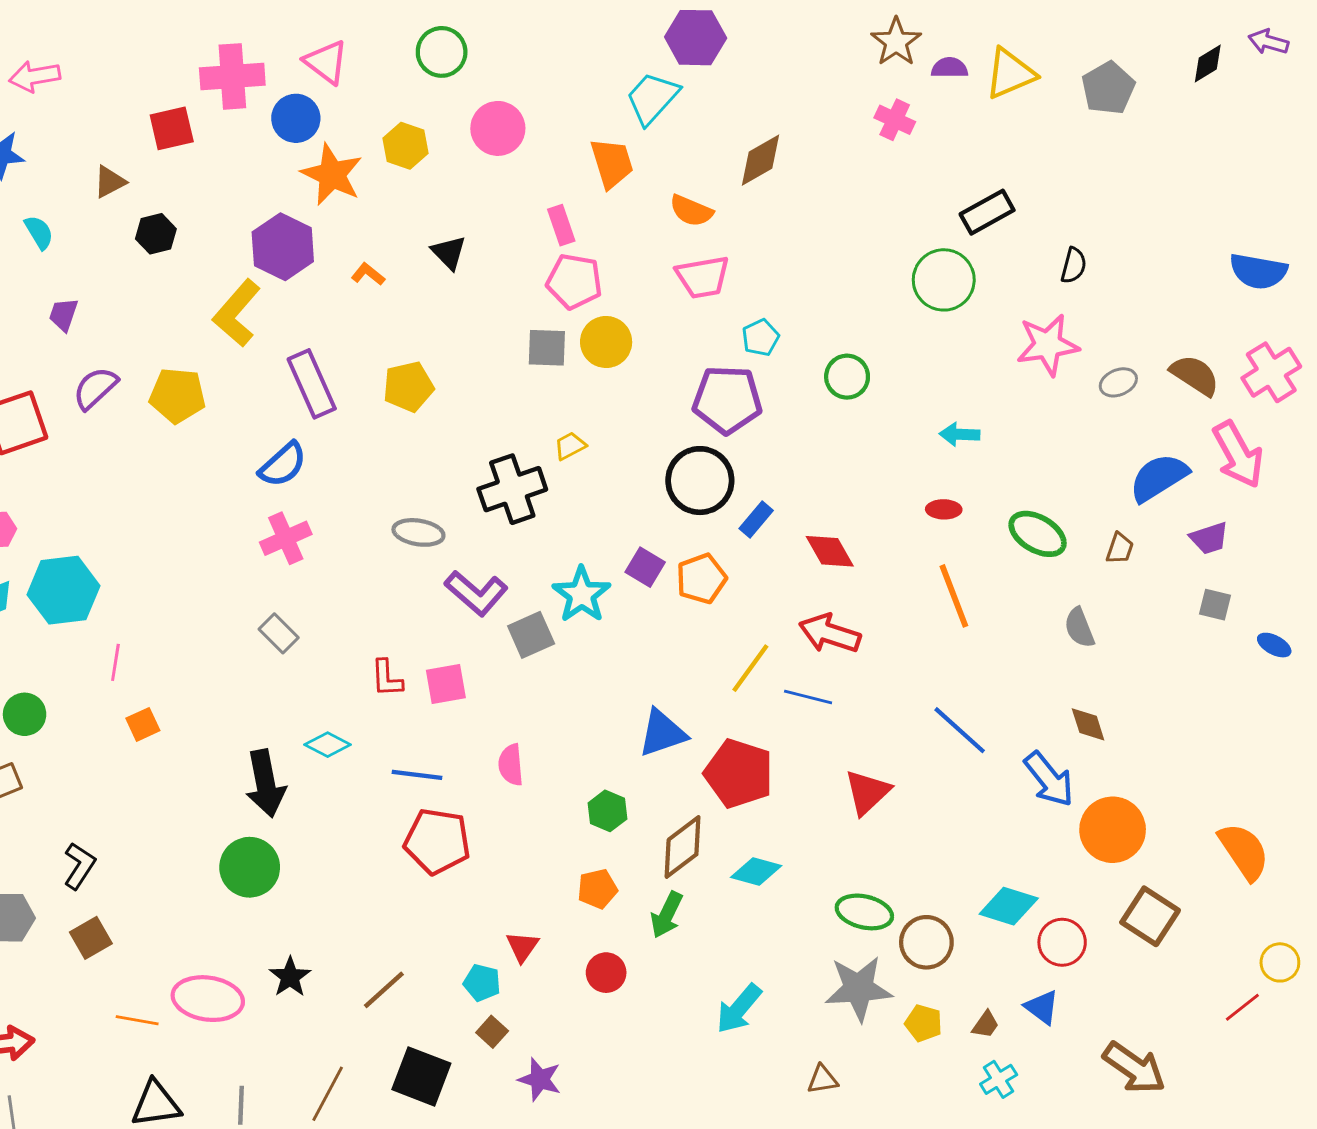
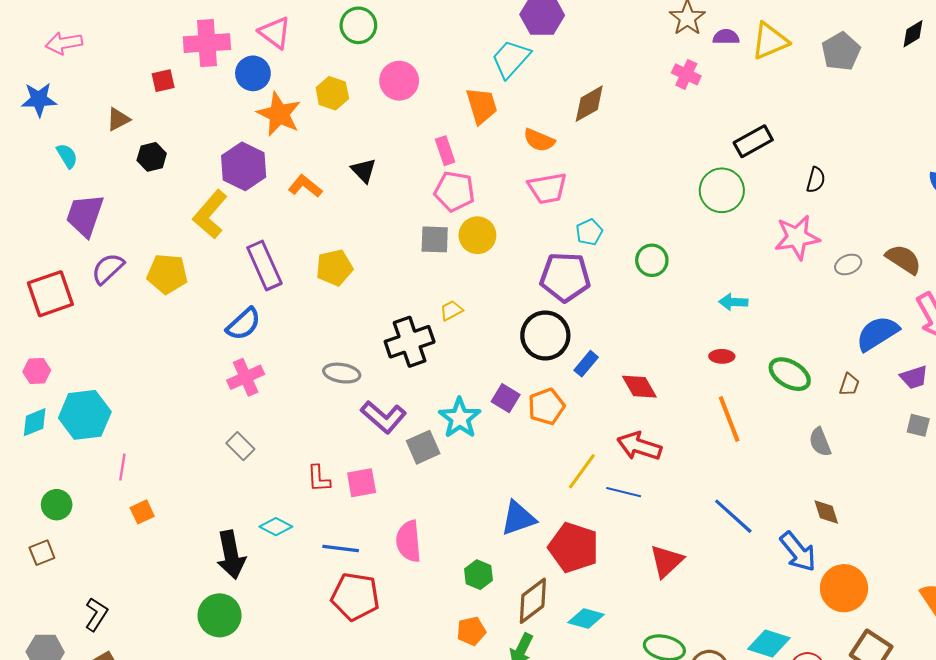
red square: (172, 128) -> (163, 81), size x0.7
orange L-shape: (368, 274) -> (305, 186), size x1.4
purple trapezoid: (64, 315) -> (85, 215), size x1.8
pink semicircle: (511, 765) -> (409, 541), size x1.4

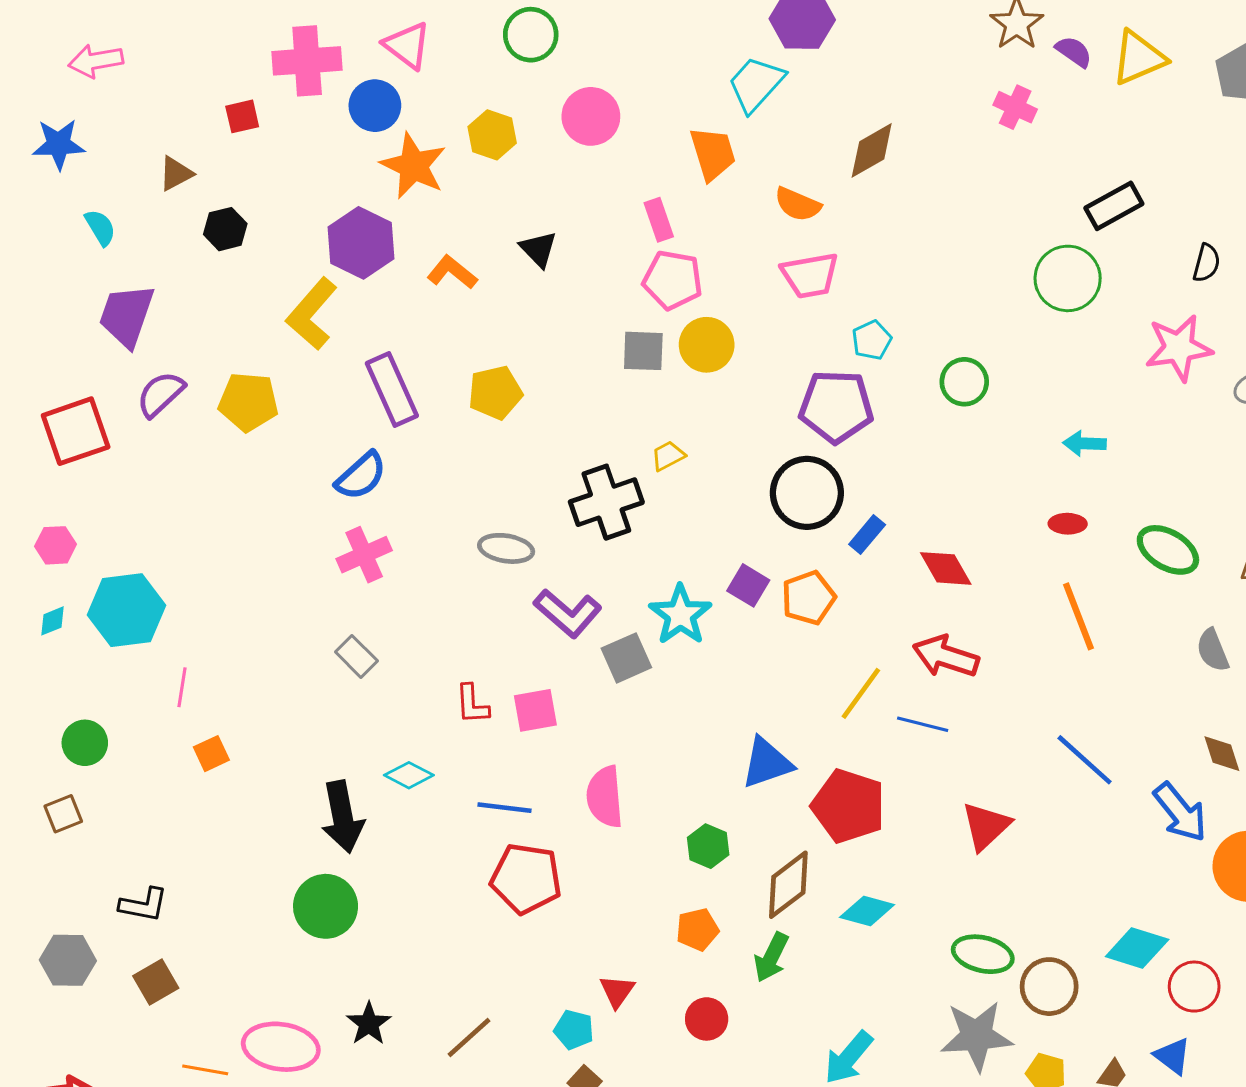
purple semicircle: (726, 37) -> (1074, 52), turned 35
cyan diamond: (35, 422) -> (52, 621), size x0.7
black L-shape: (96, 614) -> (143, 905), turned 68

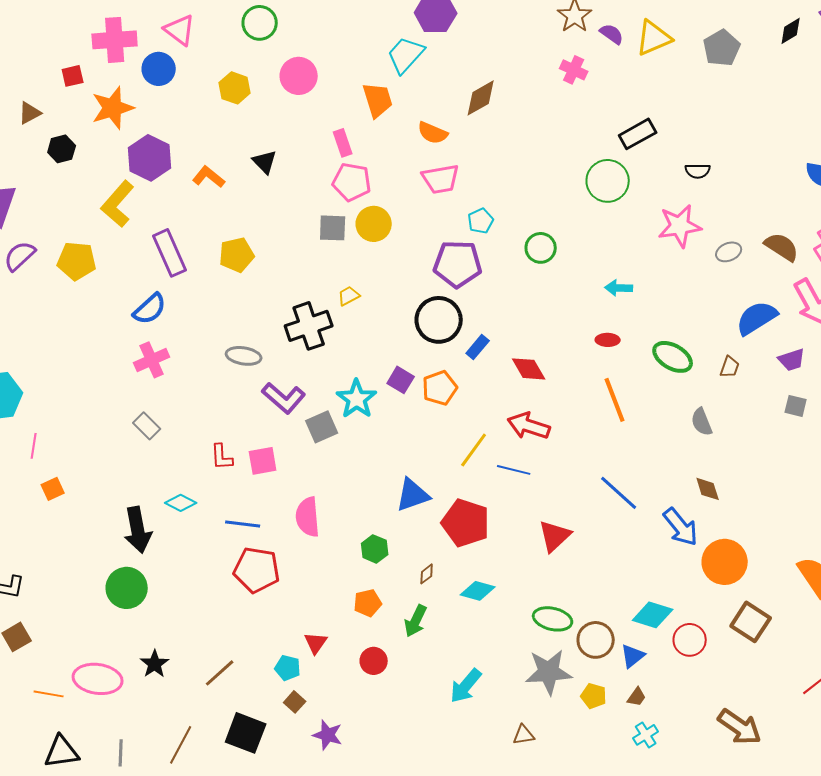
orange star: (413, 166) -> (113, 108), moved, turned 30
black semicircle: (1206, 263) -> (698, 171), turned 75
brown diamond: (788, 885) -> (427, 574), size x0.5
blue triangle: (1173, 1056) -> (633, 656), moved, turned 44

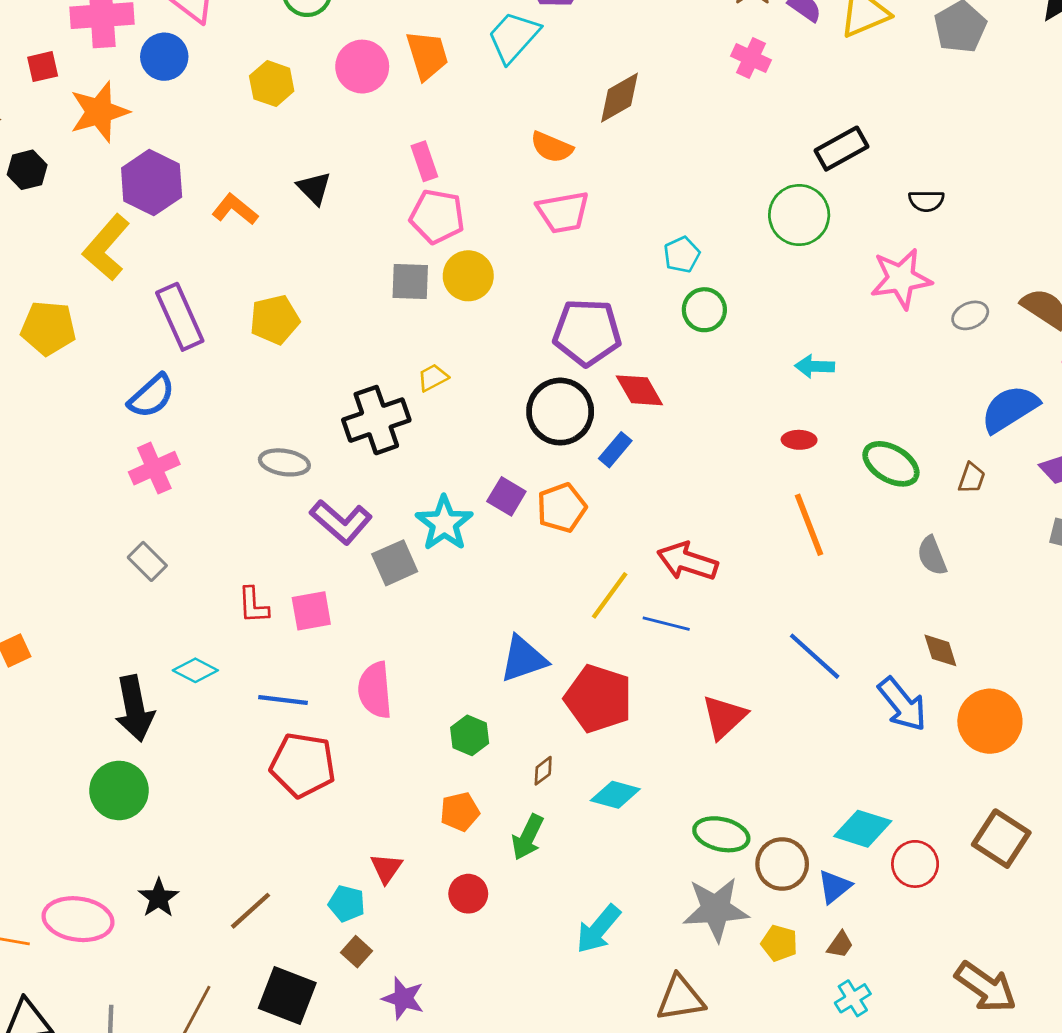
orange trapezoid: (378, 100) -> (427, 55), moved
cyan pentagon: (481, 221) -> (682, 255), moved
red diamond: (529, 369) -> (639, 390), moved
orange circle: (725, 562) -> (990, 721), moved
brown triangle: (524, 735) -> (680, 998), size x1.6

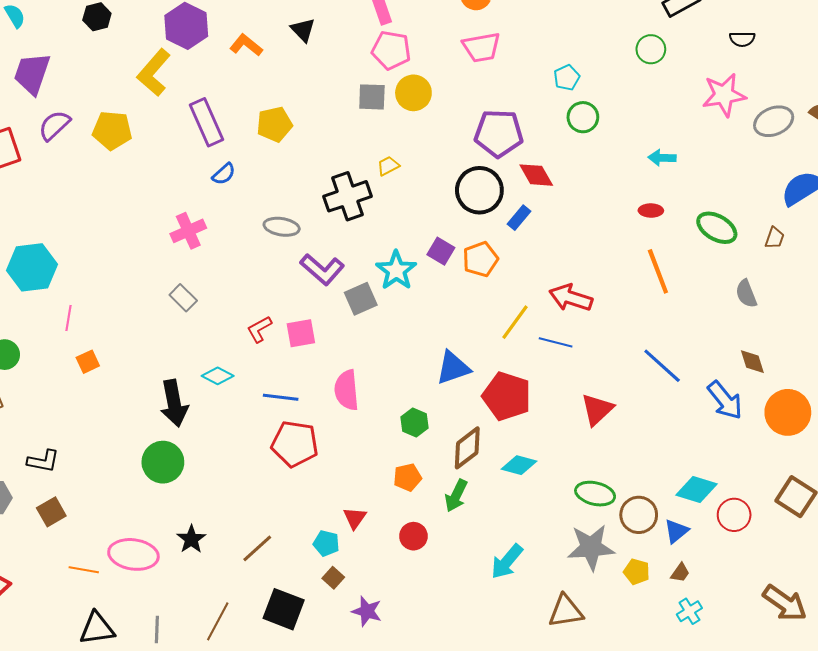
green circle: (799, 215) -> (651, 49), size x0.7
gray ellipse: (970, 315) -> (774, 121), size x1.5
blue semicircle: (152, 396) -> (224, 174), moved, size x0.7
red L-shape: (253, 605) -> (259, 329), turned 64
brown diamond: (543, 771) -> (467, 448), size x2.0

